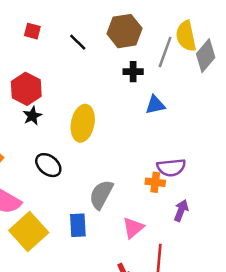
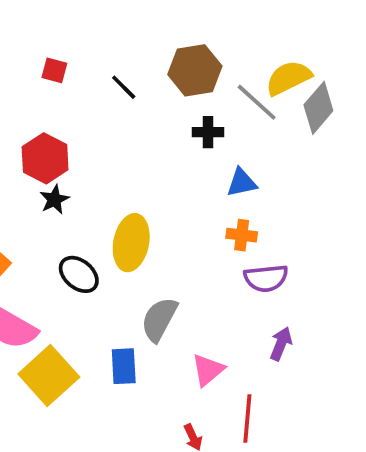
yellow semicircle: (186, 36) -> (288, 78), turned 76
gray line: (165, 52) -> (257, 102), turned -68
yellow ellipse: (83, 123) -> (131, 243), moved
orange cross: (155, 182) -> (242, 235), moved

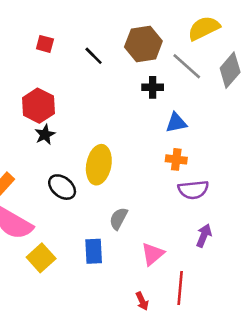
yellow semicircle: (288, 78) -> (204, 28), moved
gray semicircle: (159, 319) -> (118, 219), size x0.7
yellow square: (49, 376) -> (41, 258), size x0.7

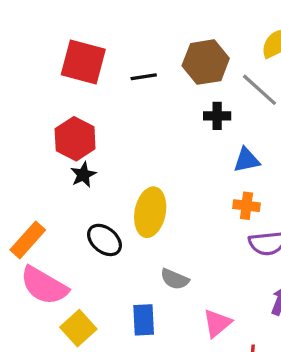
red square: (45, 44) -> (83, 62), size x2.0
black line: (94, 56) -> (144, 77), turned -54
gray semicircle: (118, 219) -> (175, 279), turned -95

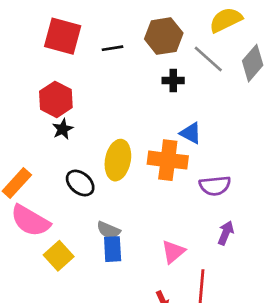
blue triangle: (246, 160) -> (191, 133), moved, turned 40
orange cross: (246, 206) -> (168, 160), moved, size x1.8
gray semicircle: (175, 279) -> (108, 230), moved

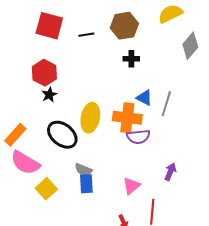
gray line: (208, 59) -> (166, 104), moved, turned 65
black ellipse: (80, 183) -> (62, 135), size x1.4
purple semicircle: (215, 186) -> (138, 137), moved

